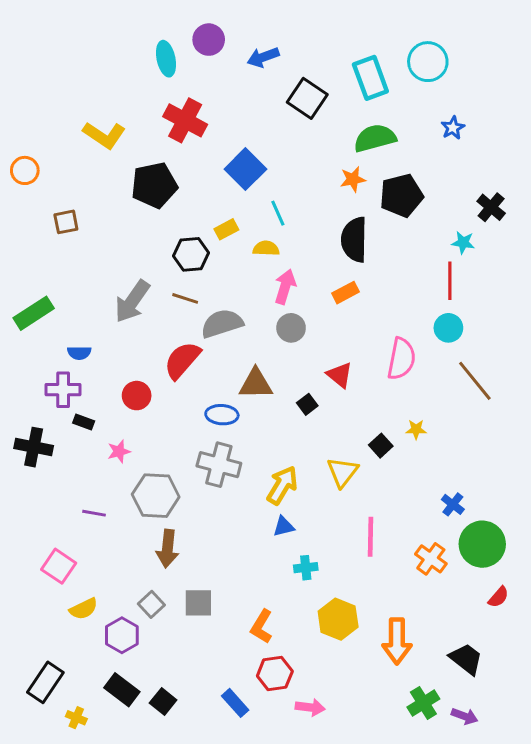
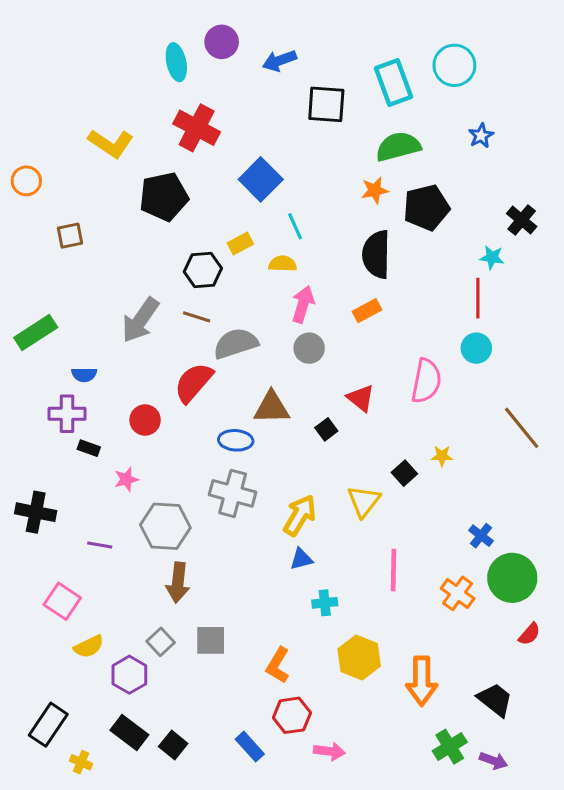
black square: (307, 98) -> (326, 104), turned -30
brown line: (475, 381) -> (522, 428), moved
black cross: (34, 447) -> (36, 512), moved

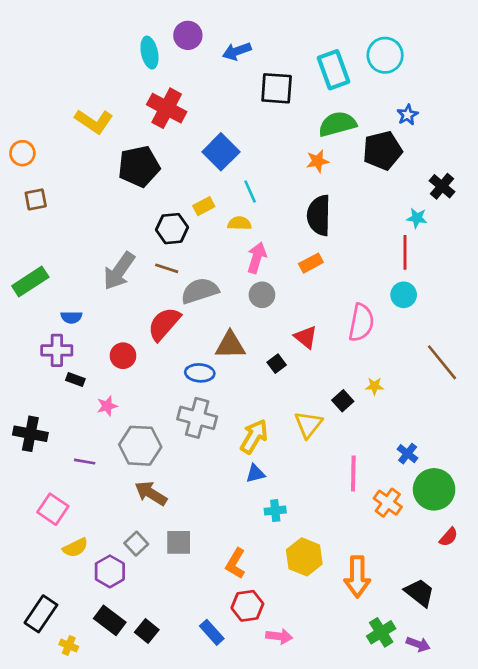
black pentagon: (426, 208) -> (382, 151), moved
brown square: (70, 236) -> (36, 199), moved
pink line: (394, 570) -> (353, 473), moved
brown arrow: (178, 582) -> (151, 493), turned 116

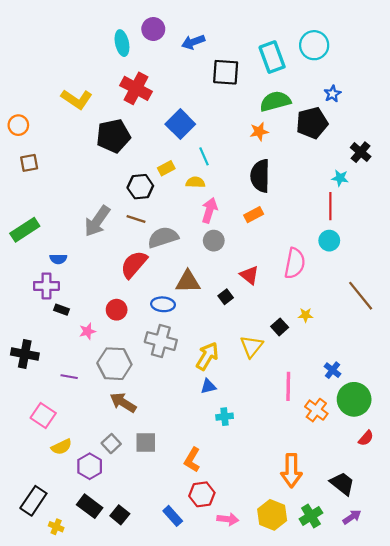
red circle: (123, 356) -> (117, 310), moved
yellow hexagon: (304, 557) -> (272, 515), moved
purple arrow: (418, 644) -> (352, 517), moved, turned -54

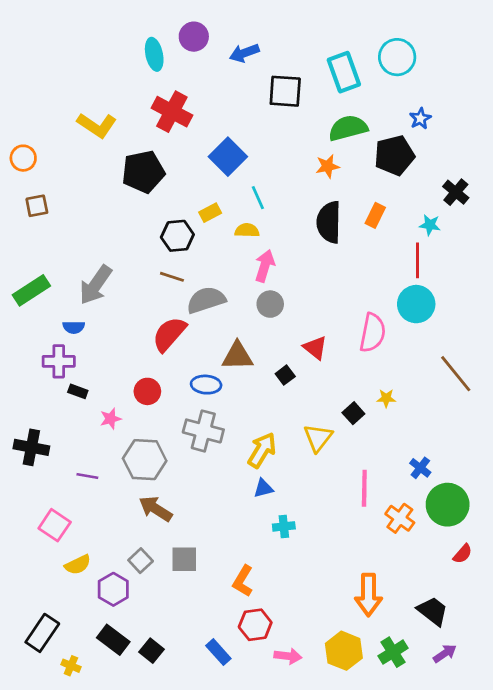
orange rectangle: (254, 215) -> (375, 215), moved, turned -36
gray arrow: (97, 221) -> (96, 285), moved
cyan circle: (329, 241) -> (416, 304), size x1.4

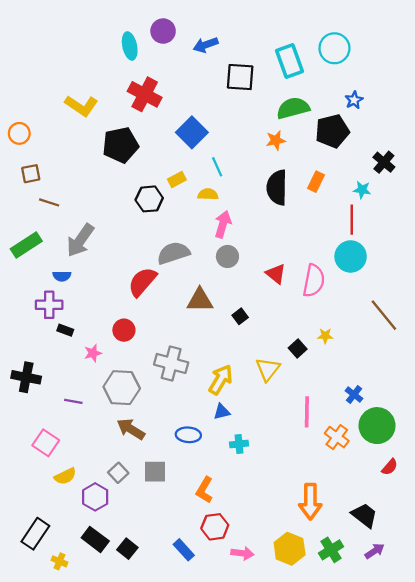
brown line: (172, 277) -> (49, 202), moved
red triangle: (315, 348) -> (276, 274), moved
blue ellipse: (206, 385) -> (188, 435), moved

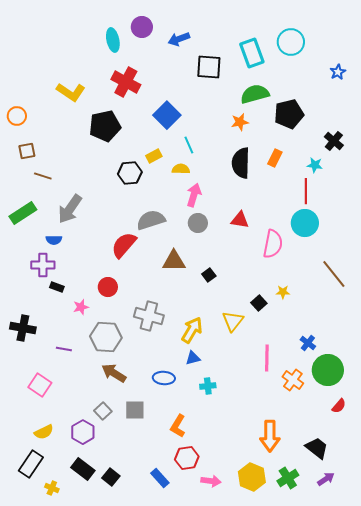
blue star: (354, 100) -> (338, 72), moved
red triangle: (276, 274) -> (240, 220), moved, turned -30
yellow semicircle: (65, 476) -> (44, 432), moved

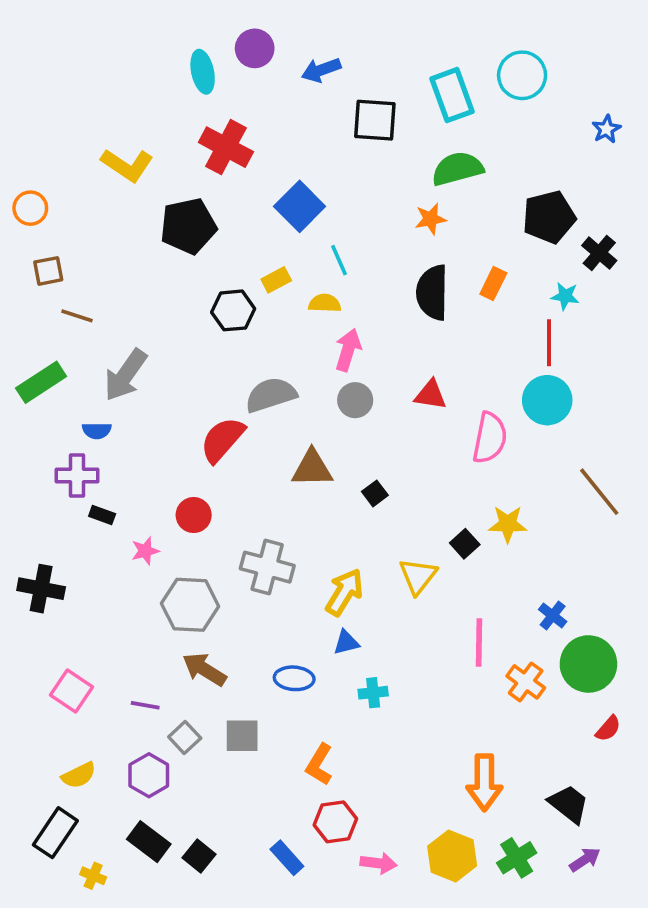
black pentagon: (289, 114) -> (549, 217), moved
yellow star: (283, 292) -> (508, 524), size x1.5
purple line: (64, 349) -> (145, 705), moved

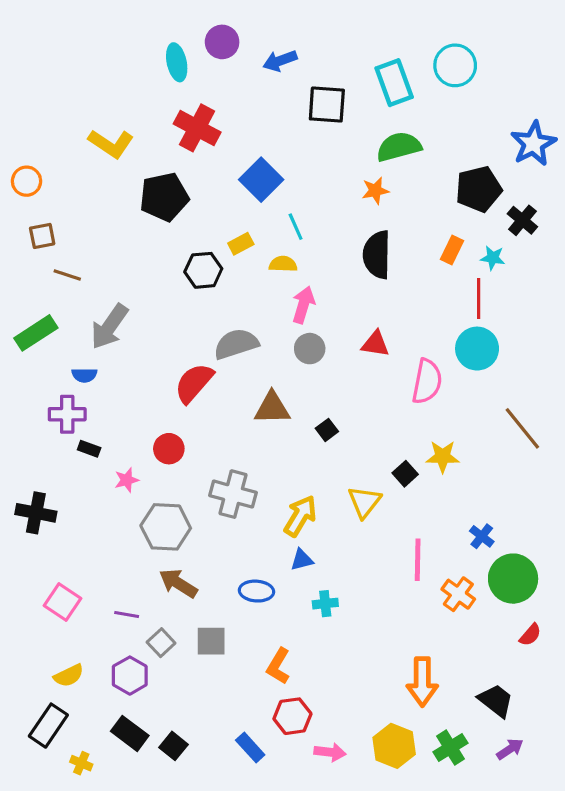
blue star: (606, 129) -> (533, 144), moved, size x1.8
orange rectangle: (493, 284) -> (452, 250), moved

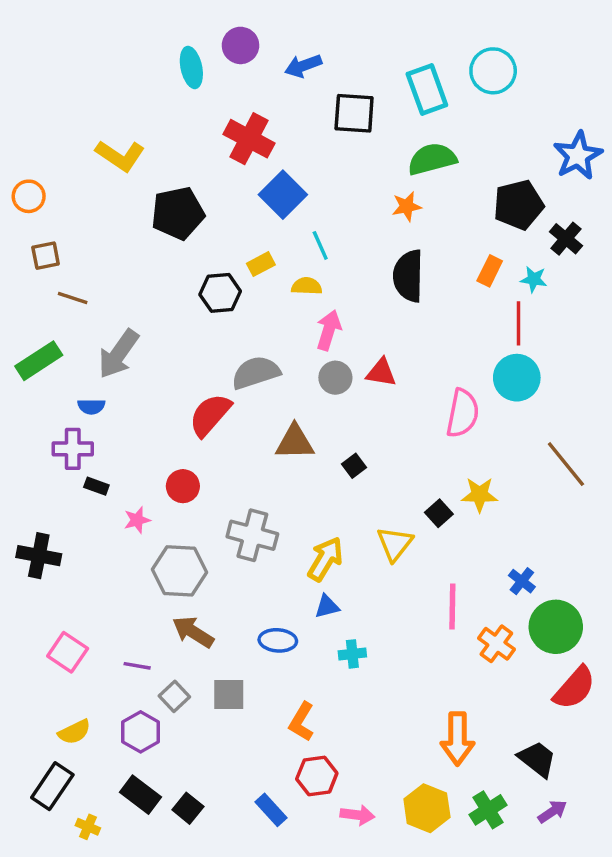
red cross: (197, 128) -> (249, 139), moved
red triangle: (375, 344) -> (381, 373), moved
red semicircle: (530, 635) -> (574, 688), size x1.8

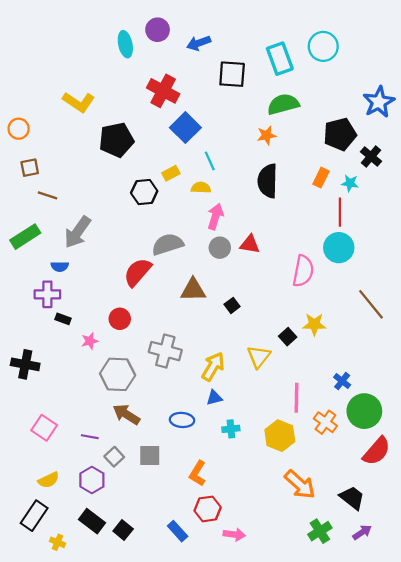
orange arrow: (457, 739) -> (300, 484), turned -48
yellow hexagon: (427, 808) -> (280, 436), moved

